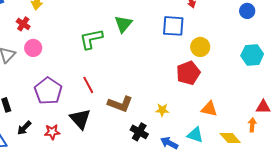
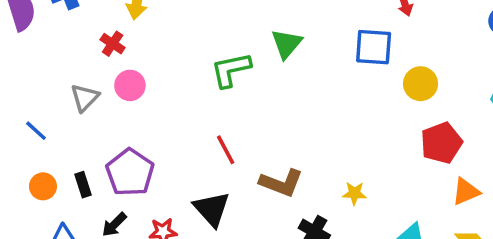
red pentagon: (188, 73) -> (441, 143), moved
purple pentagon: (48, 91) -> (130, 172), moved
orange triangle: (209, 109) -> (466, 192), moved, turned -36

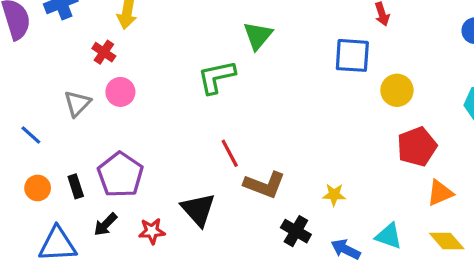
green triangle: (287, 44) -> (258, 36), moved
red line: (226, 150) -> (230, 153), moved

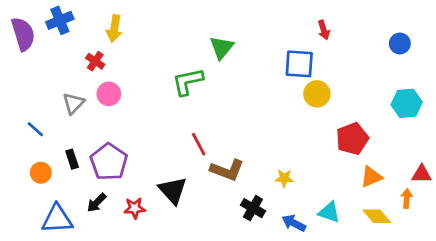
yellow circle: (397, 90) -> (317, 94), moved
black rectangle: (76, 186) -> (72, 159), moved

